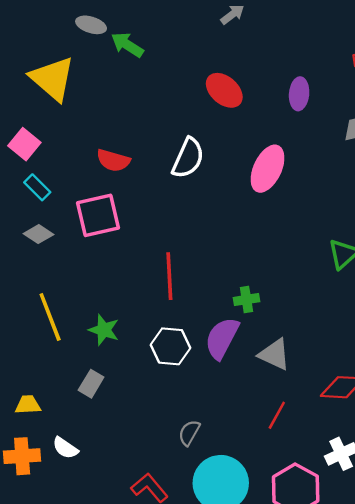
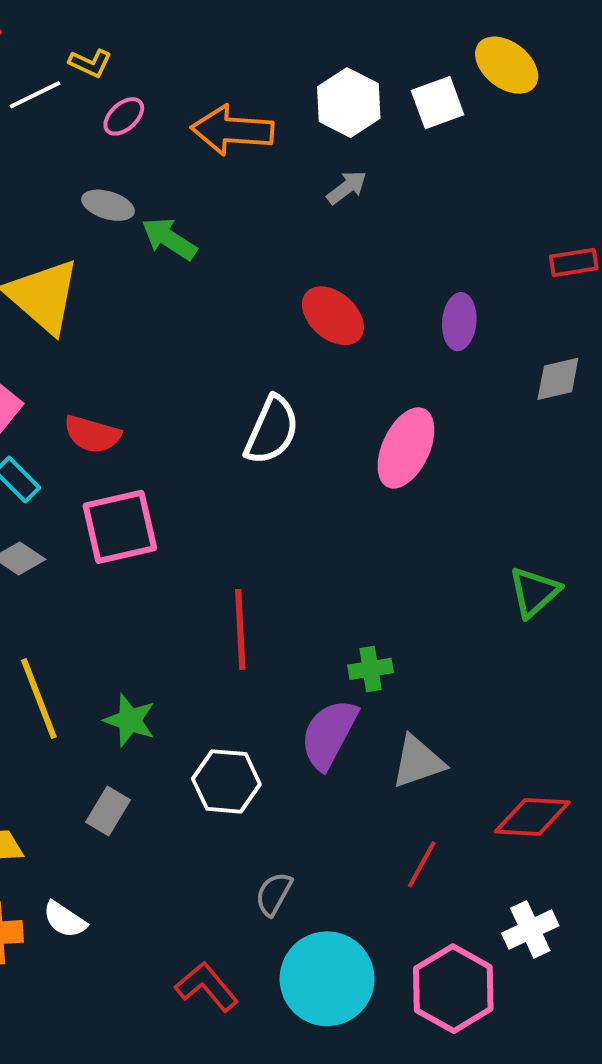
red semicircle: (113, 160) -> (92, 434), moved
white hexagon: (170, 346) -> (226, 781), moved
gray triangle: (275, 354) -> (418, 762), turned -44

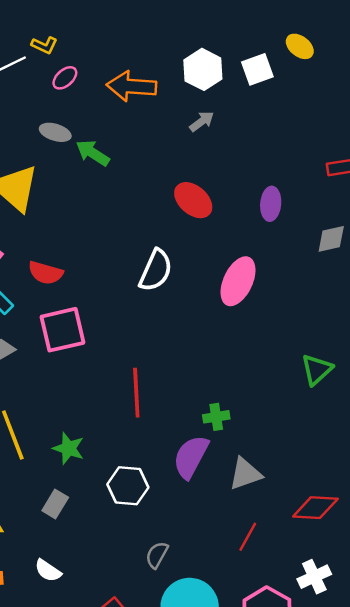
yellow ellipse: (507, 65) -> (300, 46), size x0.7
white semicircle: (65, 920) -> (48, 571), moved

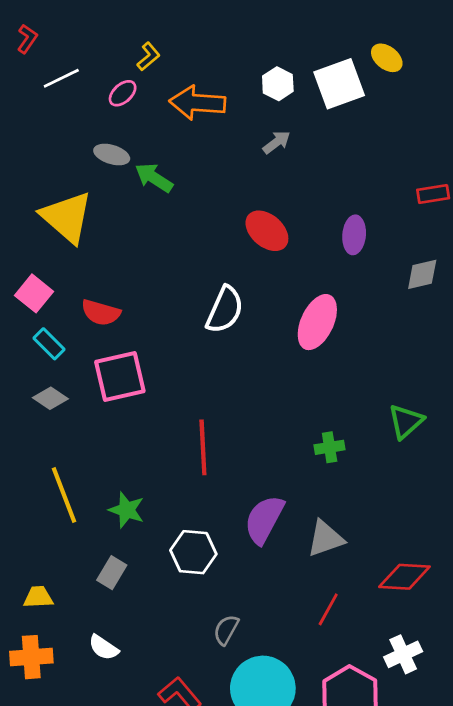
yellow L-shape: (44, 45) -> (148, 56), moved, turned -65
white hexagon: (203, 69) -> (278, 84), size x0.7
white square: (257, 69) -> (339, 84), size x1.4
green cross: (216, 417) -> (330, 447), moved

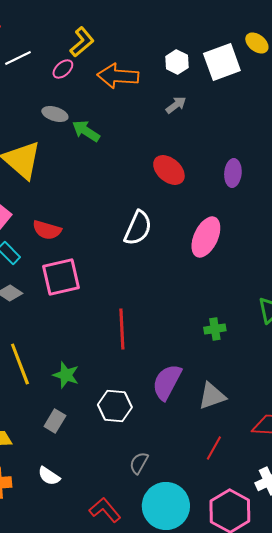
yellow L-shape: (148, 56) -> (82, 42), size x1.4

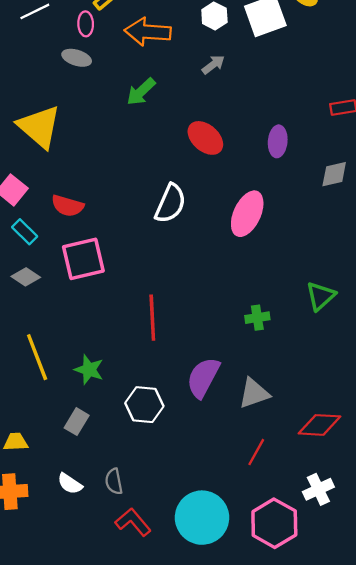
pink ellipse: (63, 69) -> (86, 24), turned -50
gray ellipse: (55, 114) -> (77, 58), moved
green arrow: (86, 131) -> (141, 92), moved, turned -76
gray semicircle: (139, 463) -> (114, 481), moved, turned -40

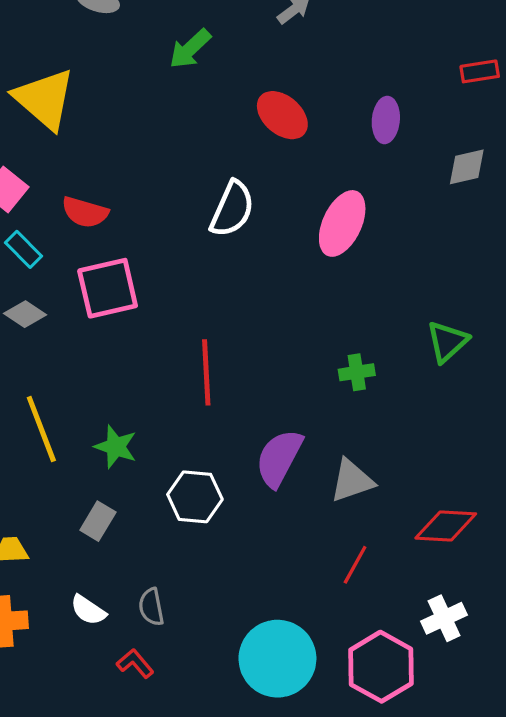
red L-shape: (133, 522) -> (135, 663), moved, size x0.7

